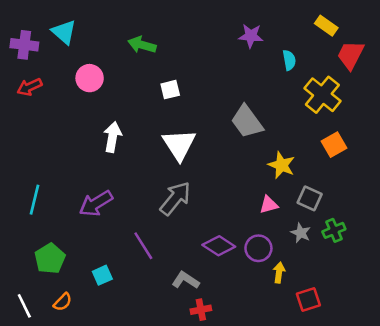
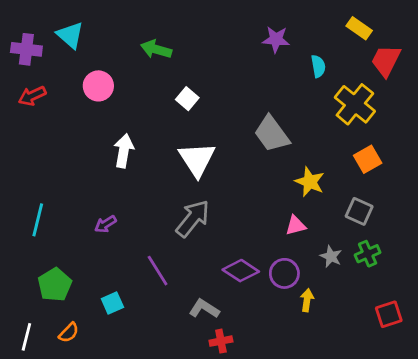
white square: (170, 90) -> (187, 99), turned -36
gray square: (310, 198) -> (359, 211), moved
purple arrow: (96, 203) -> (105, 224), size x0.6
red square: (308, 299) -> (389, 314), moved
white line: (24, 306) -> (26, 337), turned 40

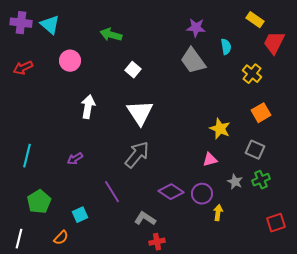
purple cross: (26, 49) -> (21, 23), moved
yellow cross: (355, 104) -> (252, 74), size x0.7
gray trapezoid: (272, 134) -> (193, 61), moved
orange semicircle: (69, 333) -> (61, 238), moved

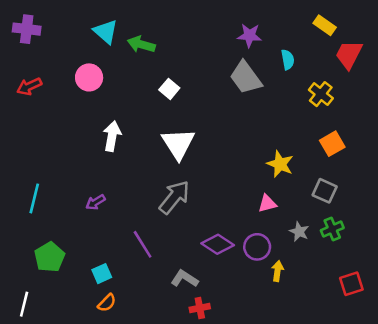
cyan triangle: (50, 25) -> (106, 32), moved
orange semicircle: (61, 238) -> (107, 303), moved

